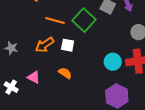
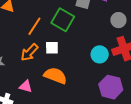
orange line: (55, 20) -> (34, 26), turned -60
orange semicircle: (65, 73) -> (55, 76), size x1.6

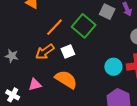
white square: (52, 48) -> (68, 51), turned -32
pink triangle: (26, 86) -> (35, 85), turned -40

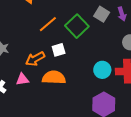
orange arrow: (45, 52) -> (35, 59), moved
orange semicircle: (66, 79) -> (54, 77), turned -35

